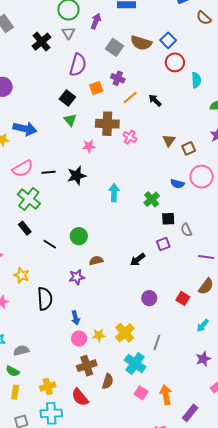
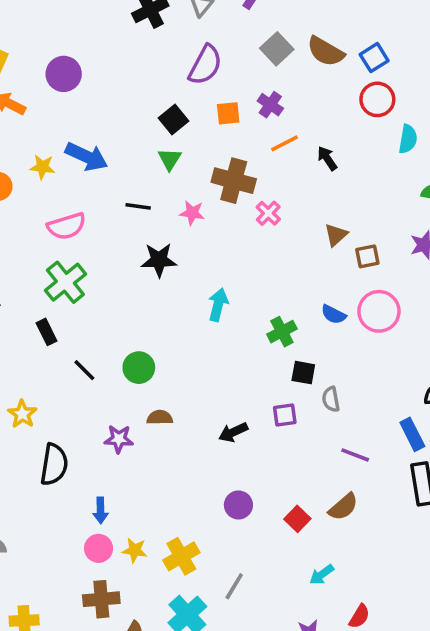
black line: (49, 172) -> (138, 206), moved

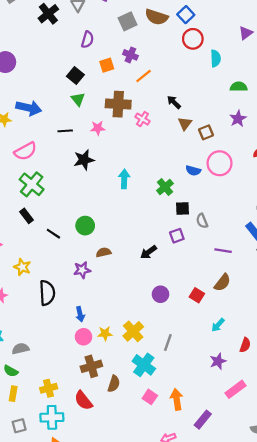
gray square: (277, 49) -> (128, 21), turned 30
purple semicircle: (205, 65) -> (87, 40), size x0.7
black arrow: (327, 158) -> (174, 102), moved

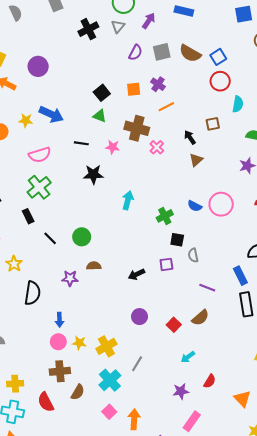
purple semicircle: (87, 40) -> (135, 53), moved
green triangle: (78, 99) -> (100, 116), turned -40
brown square: (206, 132) -> (213, 124), moved
pink rectangle: (235, 389) -> (192, 421), turned -30

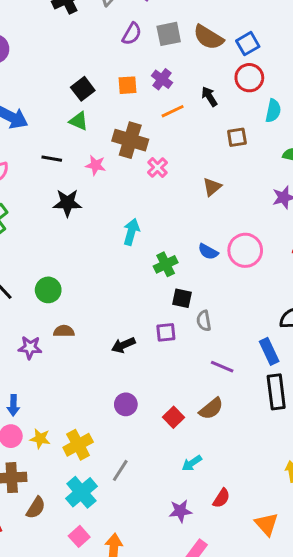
black arrow: (190, 137) -> (209, 96), moved
cyan arrow: (128, 200) -> (131, 232), moved

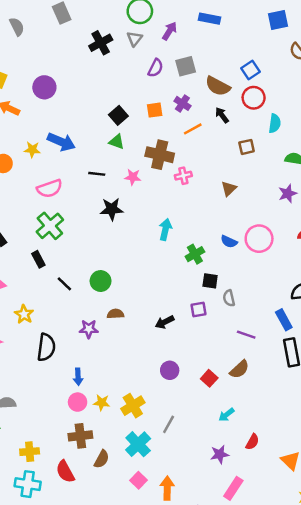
brown semicircle: (208, 37) -> (218, 86), moved
pink cross: (158, 168) -> (183, 176), turned 35

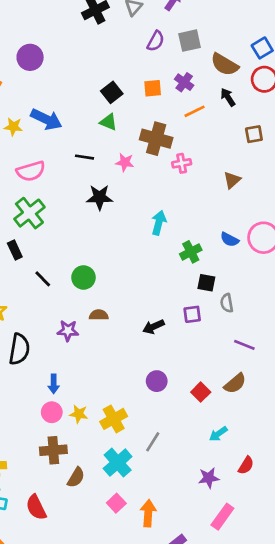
red semicircle: (65, 472) -> (36, 507), moved

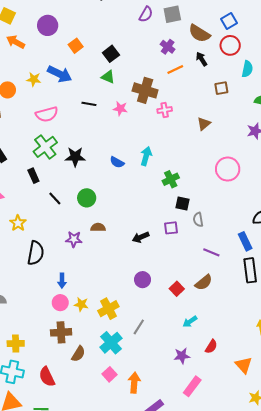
orange square: (153, 88) -> (76, 46), moved, turned -32
black star: (100, 197) -> (75, 157), moved
blue semicircle: (230, 240) -> (117, 162), moved

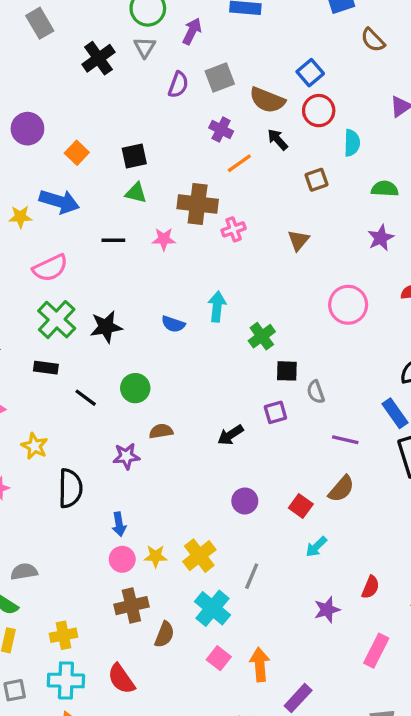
black square: (111, 54) -> (134, 156), turned 35
black rectangle: (33, 176) -> (46, 368), turned -48
cyan arrow: (190, 322) -> (316, 547), moved
pink rectangle: (192, 386) -> (376, 651), moved

